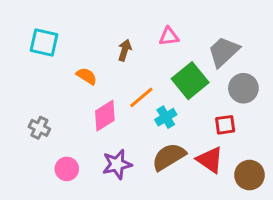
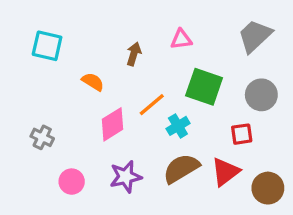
gray trapezoid: (224, 52) -> (255, 36), moved
green square: (190, 81) -> (204, 87), turned -32
red triangle: (210, 160) -> (225, 172), turned 48

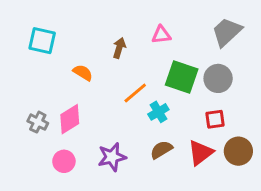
gray circle: (261, 95) -> (218, 78), moved
pink diamond: (113, 124) -> (70, 119), moved
brown semicircle: (181, 168) -> (161, 150), size x0.7
brown circle: (268, 188) -> (238, 151), moved

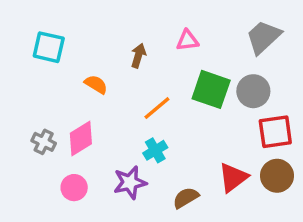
cyan cross: (158, 112) -> (155, 150), moved
red square: (215, 119) -> (275, 132), moved, size x1.5
brown semicircle: (161, 150) -> (186, 198), moved

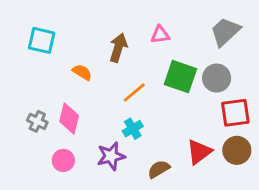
brown arrow: (138, 56) -> (118, 48), size x1.4
pink diamond: (81, 139) -> (69, 119), turned -44

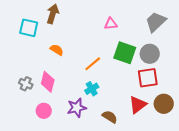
brown arrow: (118, 48) -> (53, 14), moved
red square: (235, 113) -> (148, 78), moved
brown semicircle: (159, 169) -> (110, 117), turned 63

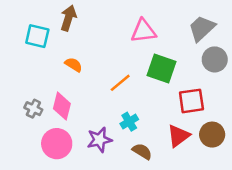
pink triangle: (111, 24) -> (143, 31), size x1.5
gray circle: (150, 54) -> (215, 59), moved
cyan cross: (92, 89) -> (129, 122), moved
pink circle: (44, 111) -> (57, 144), size x1.5

